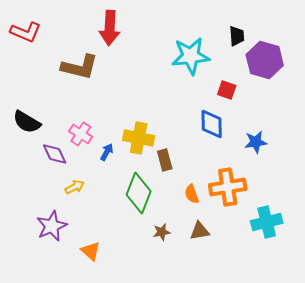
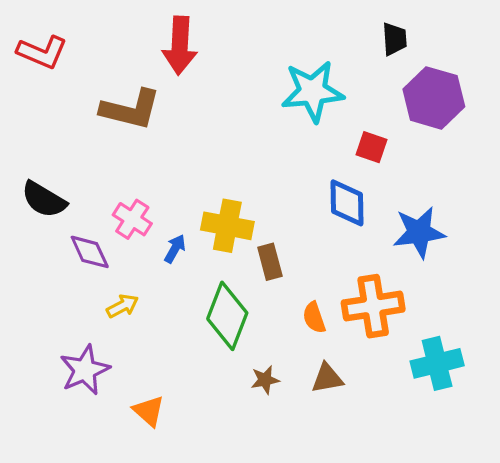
black trapezoid: (237, 36) -> (394, 39), moved
blue star: (256, 142) -> (419, 232), size x1.4

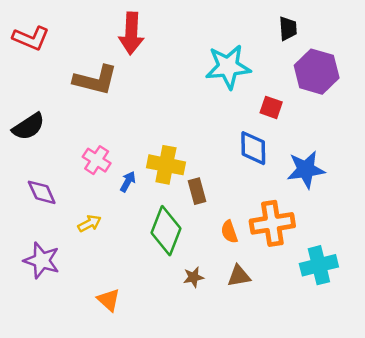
black semicircle: (44, 200) -> (29, 127), moved, turned -64
purple diamond: (90, 252) -> (42, 192), moved
purple star: (85, 370) -> (42, 260), moved, turned -30

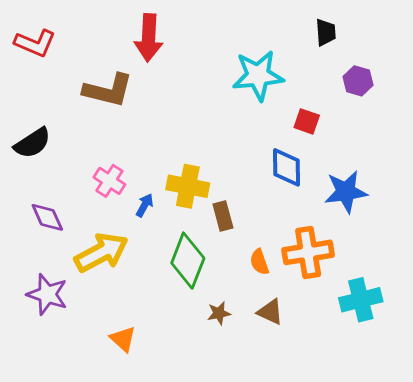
purple hexagon: (317, 72) -> (358, 81), size x0.6
yellow arrow: (89, 223) -> (101, 252), size x2.0
brown triangle: (239, 276) -> (270, 312), turned 35

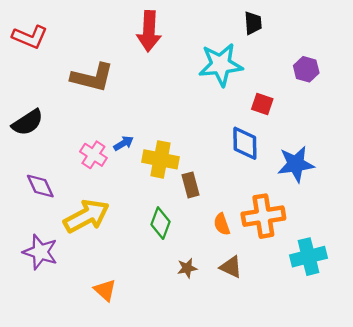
black trapezoid: (326, 32) -> (253, 23), moved
red arrow: (149, 38) -> (149, 31), moved
blue arrow: (145, 205) -> (123, 143), moved, turned 30
green diamond: (188, 261) -> (160, 223), size x0.7

